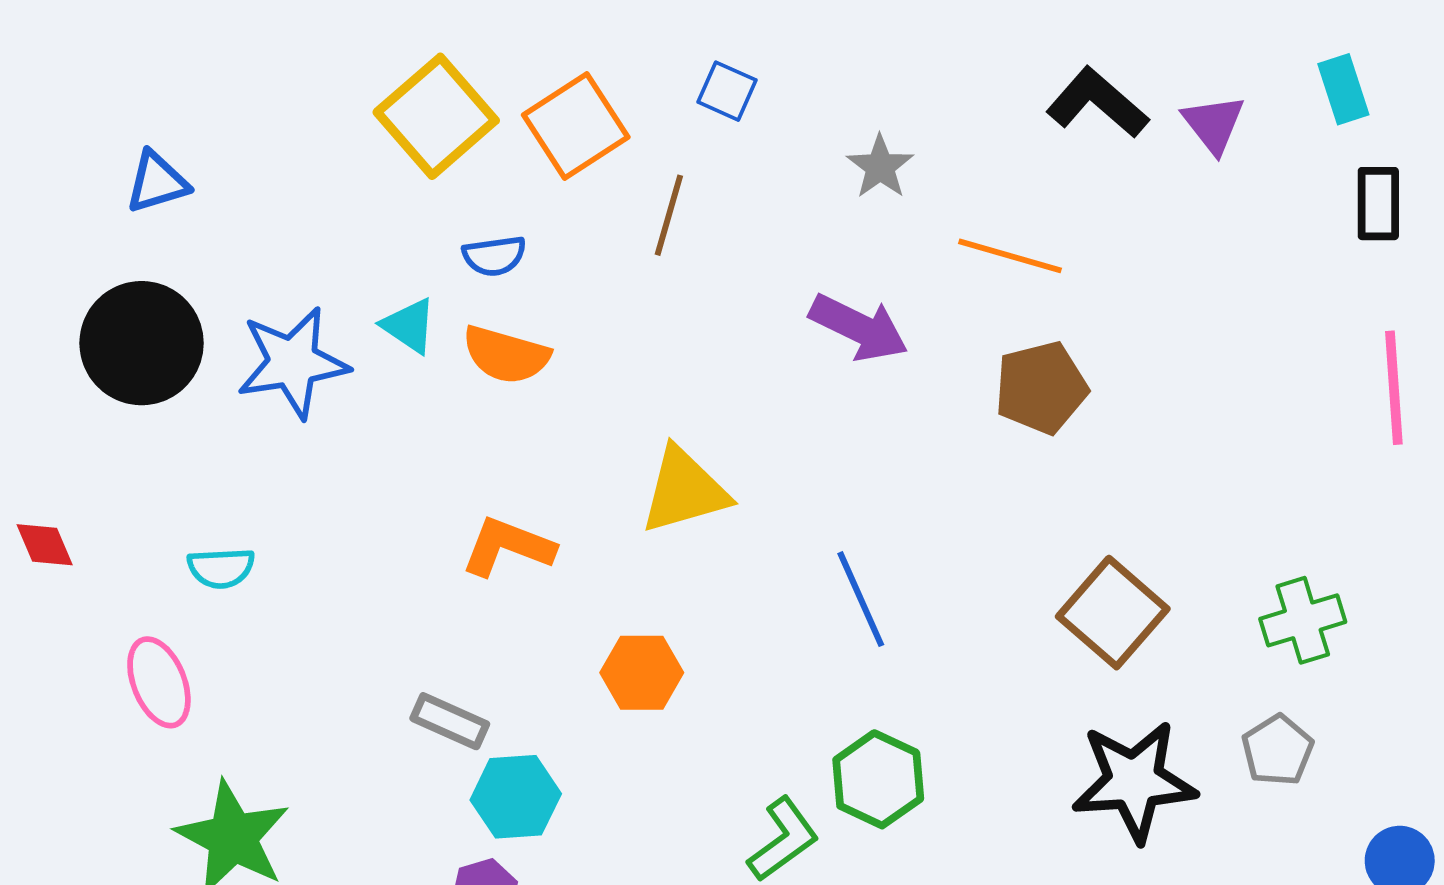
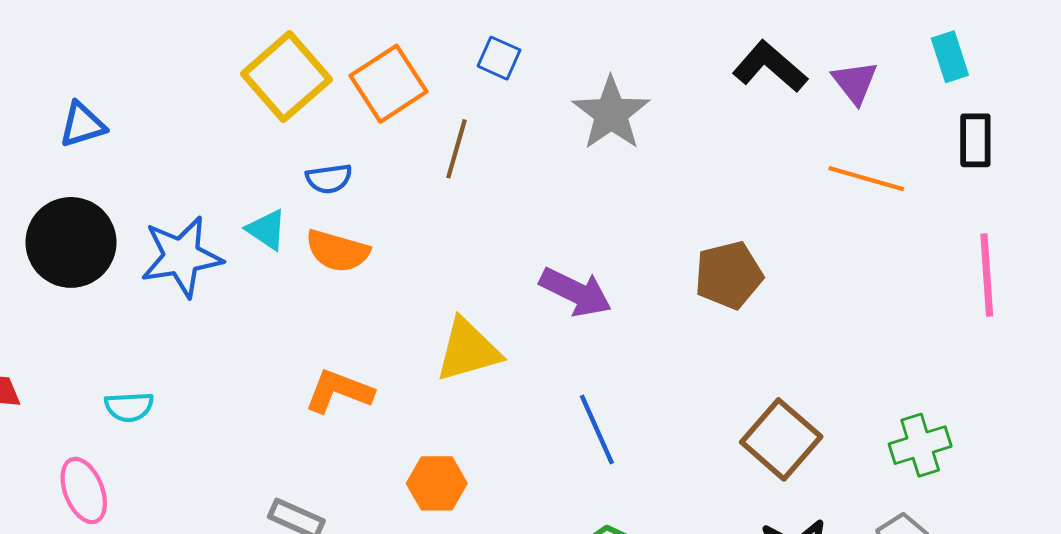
gray star: (880, 167) -> (611, 113), size x1.6
orange line: (1010, 256) -> (866, 179), moved
purple arrow: (859, 328) -> (576, 292), moved

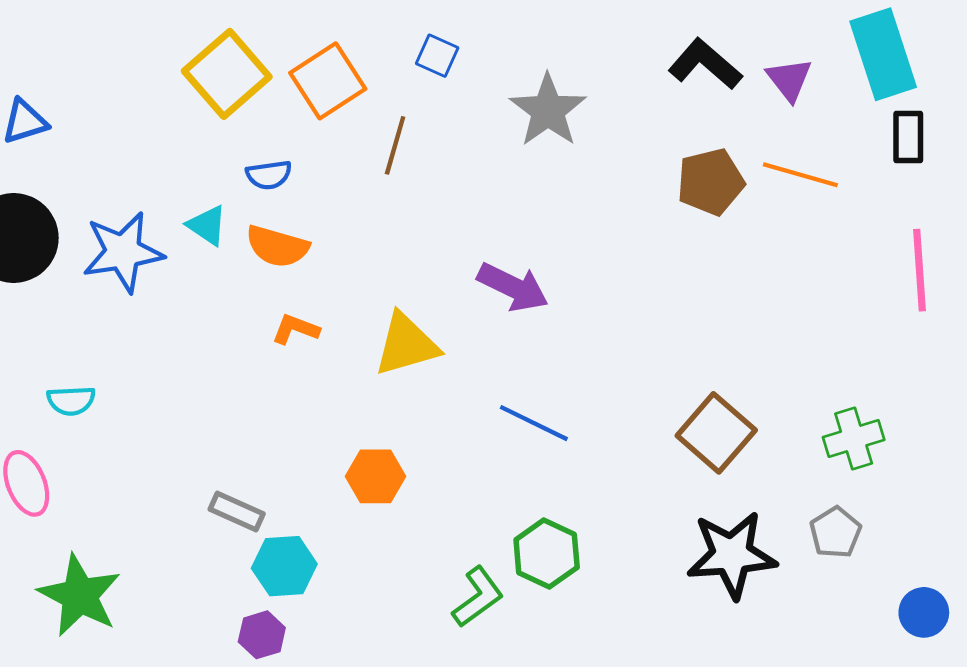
cyan rectangle: (950, 57) -> (883, 54), size x1.8
brown pentagon: (729, 275) -> (711, 182), moved
orange L-shape: (339, 391) -> (296, 329), moved, size x0.7
blue line: (597, 430) -> (534, 423), turned -40

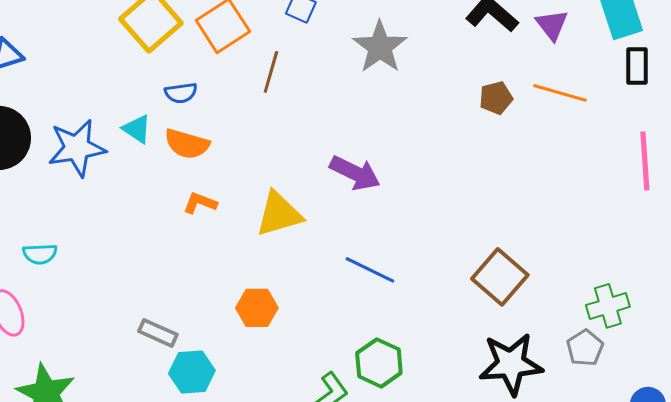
brown pentagon: (711, 182) -> (496, 98), size x0.7
green cross: (854, 438) -> (608, 306), moved

